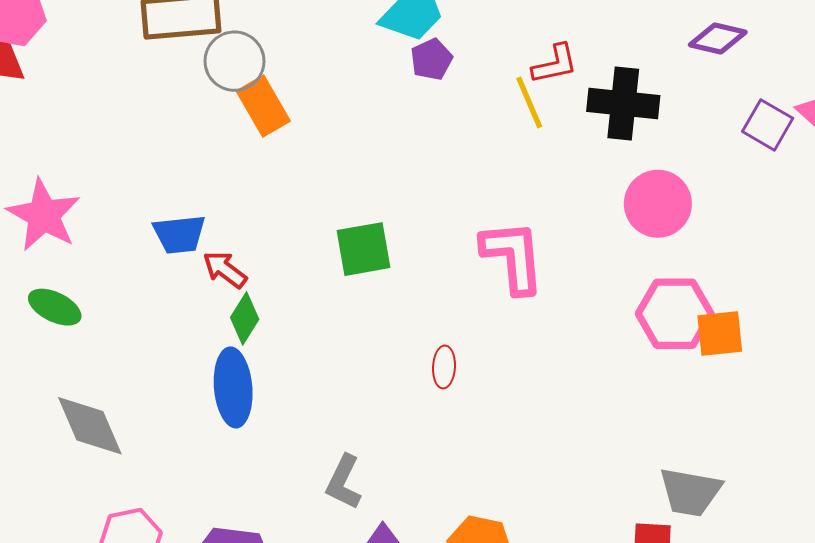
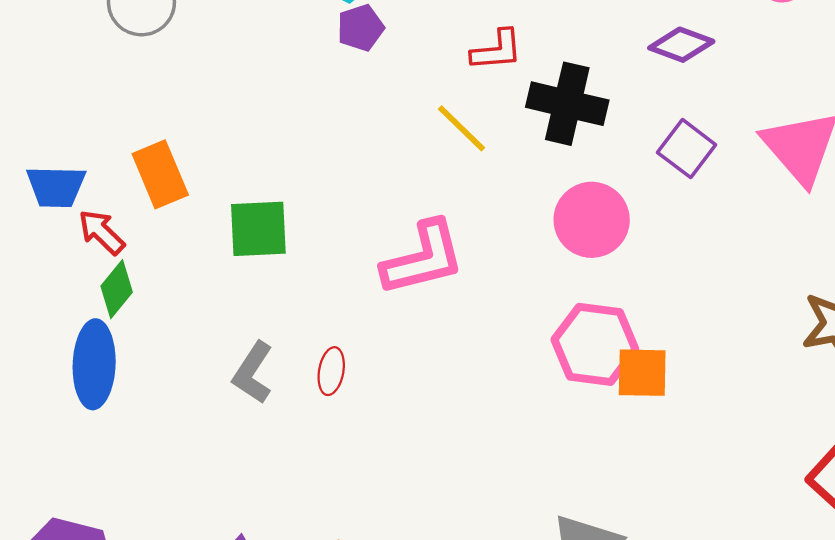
yellow line: (529, 102) -> (461, 128), moved, turned -30
orange rectangle: (263, 106) -> (160, 174), moved
purple square: (768, 125) -> (687, 149), moved
pink L-shape: (513, 257) -> (423, 258), turned 74
gray L-shape: (344, 482) -> (253, 373), moved

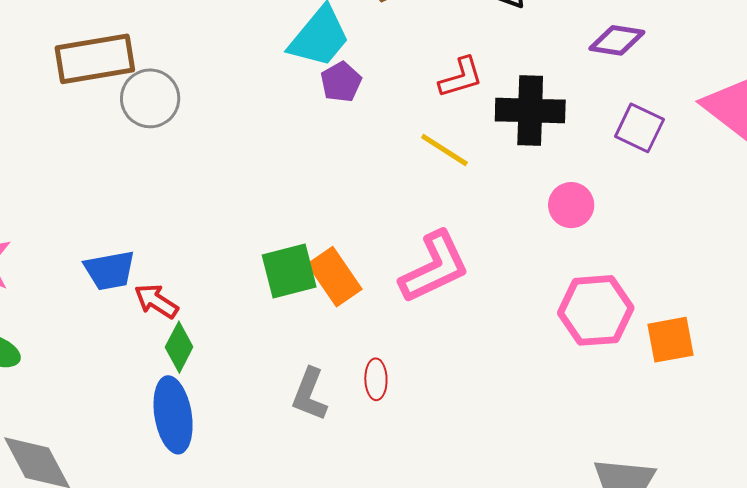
orange rectangle: (160, 174) -> (335, 277), moved
pink circle: (592, 220) -> (571, 205), size x0.7
orange square: (642, 373) -> (670, 340), moved

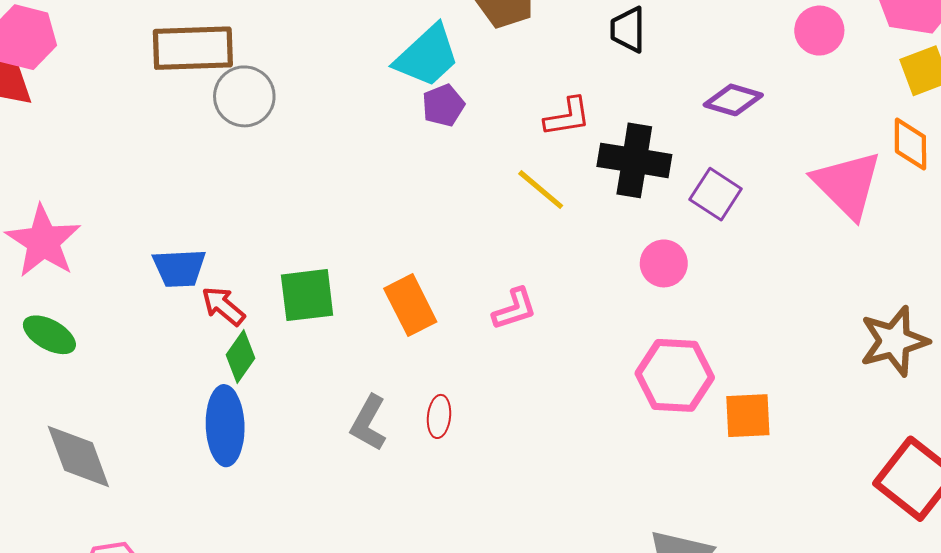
purple square: (639, 128) -> (716, 194), moved
pink L-shape: (434, 267) -> (514, 309), size x0.6
green square: (289, 271) -> (307, 295), moved

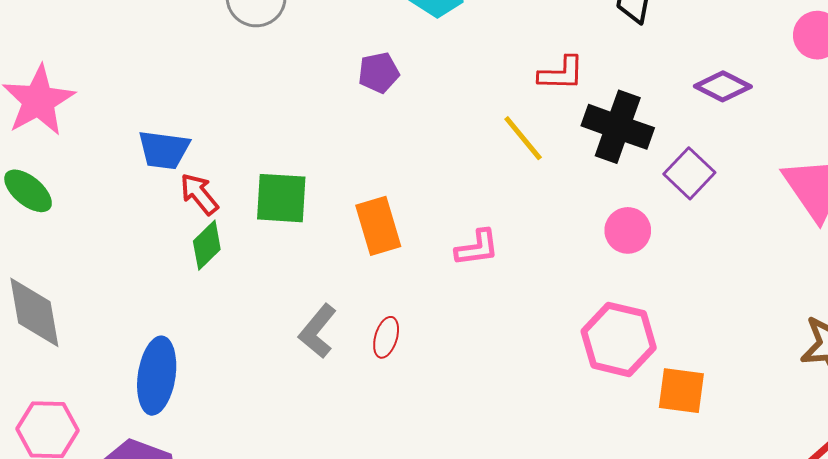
purple pentagon: (443, 105) -> (379, 73), moved
blue ellipse: (225, 426) -> (157, 376), moved

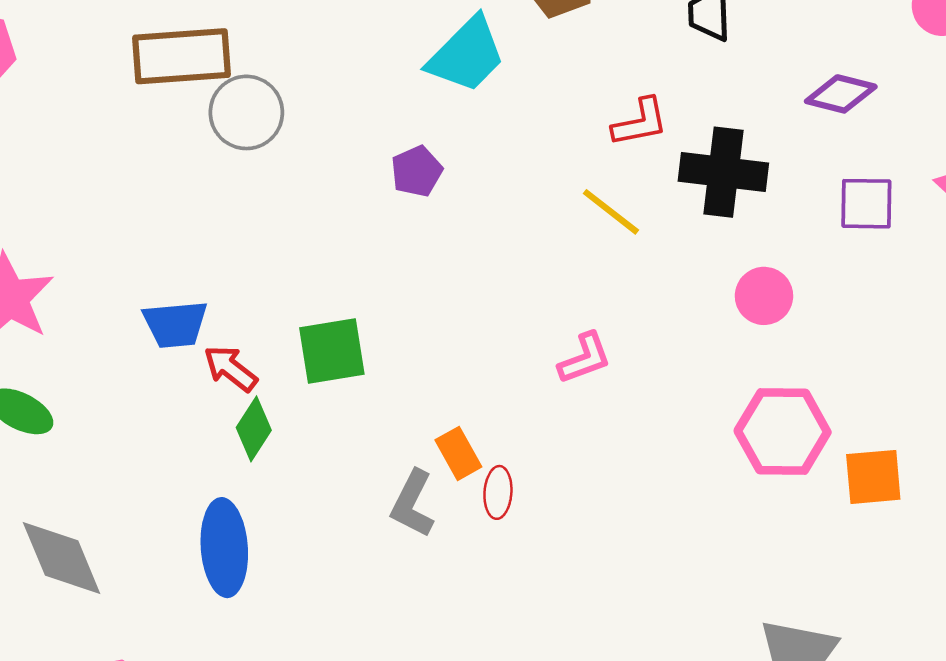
purple square: (689, 173) -> (866, 204), moved, turned -30
orange rectangle: (378, 226) -> (458, 453), moved, size x0.7
blue ellipse: (157, 376) -> (224, 548), moved

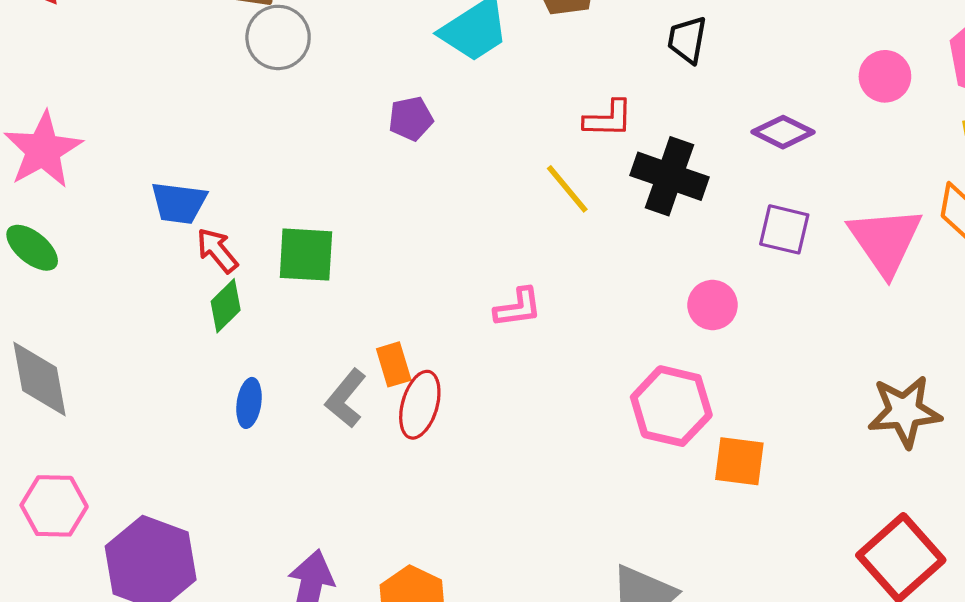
pink circle: (764, 296) -> (713, 305), moved
red ellipse: (498, 492) -> (420, 405), size x1.5
blue ellipse: (224, 548) -> (249, 403), moved, size x0.6

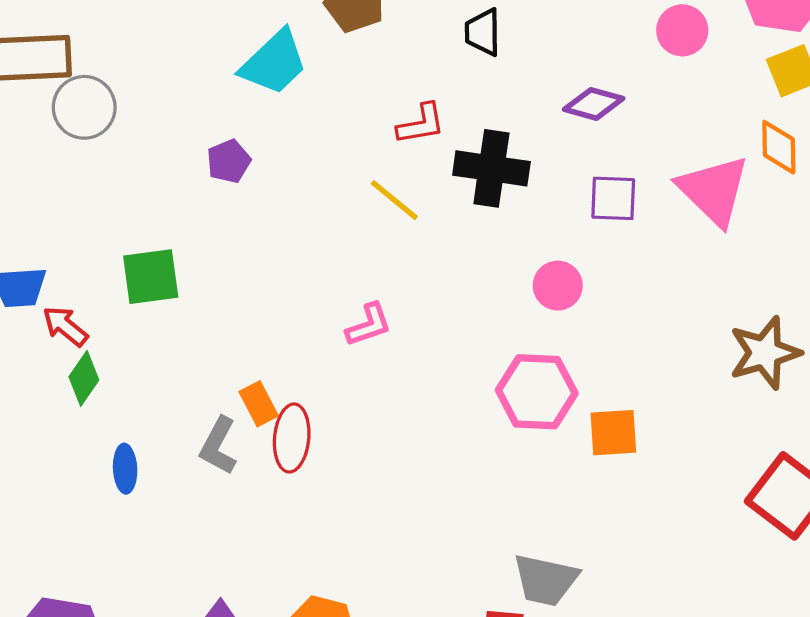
green square: (306, 255) -> (151, 277), moved

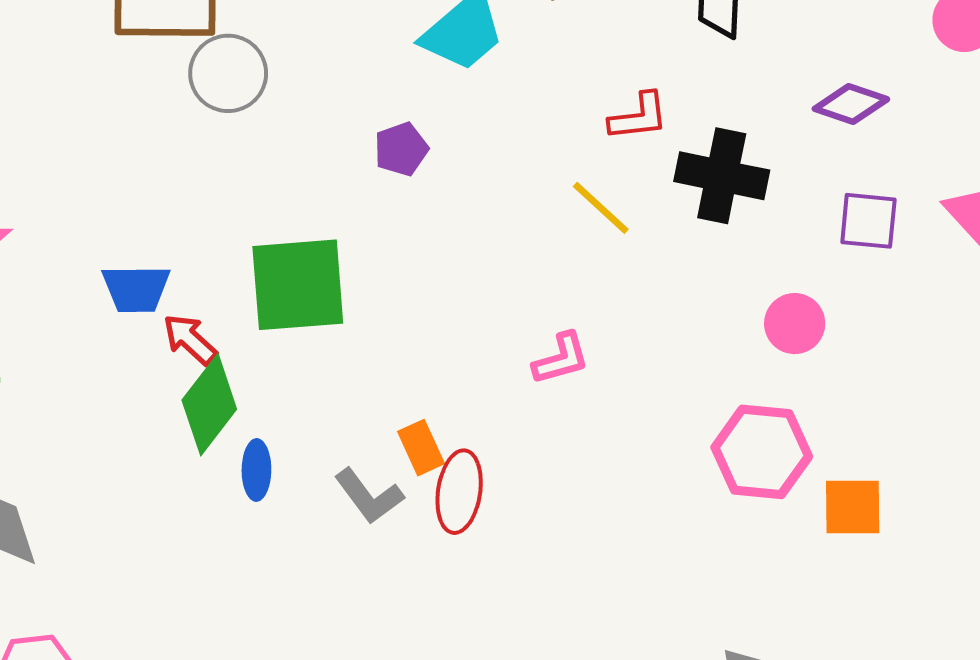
green square: (151, 277) -> (298, 285), size x1.4
green diamond: (84, 378) -> (209, 405), size x1.5
gray L-shape: (218, 446) -> (369, 496), turned -68
blue ellipse: (125, 469) -> (256, 470), moved

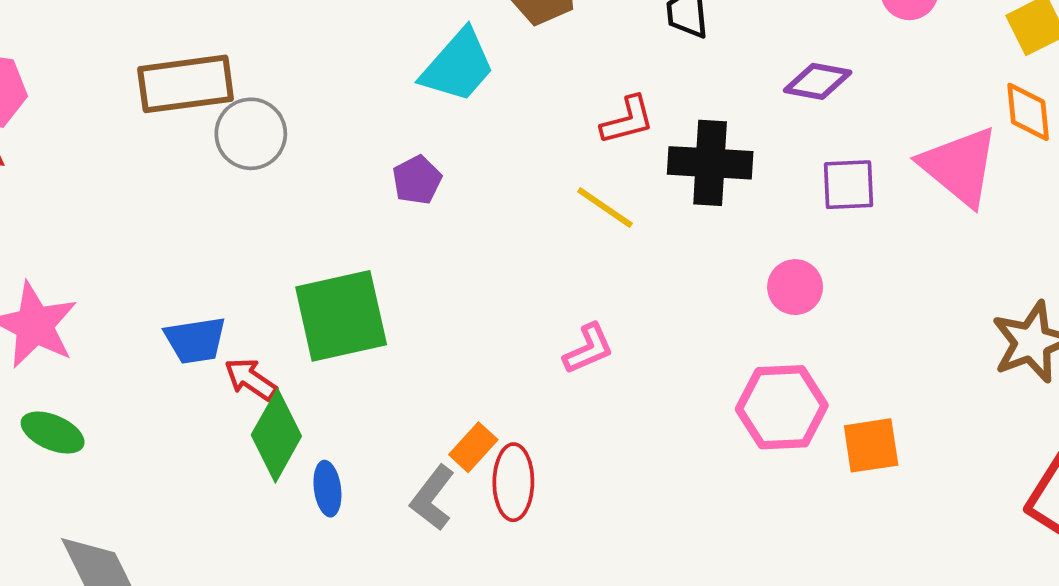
orange rectangle: (421, 448) -> (473, 447), turned 75
gray L-shape: (369, 496) -> (432, 498), turned 82

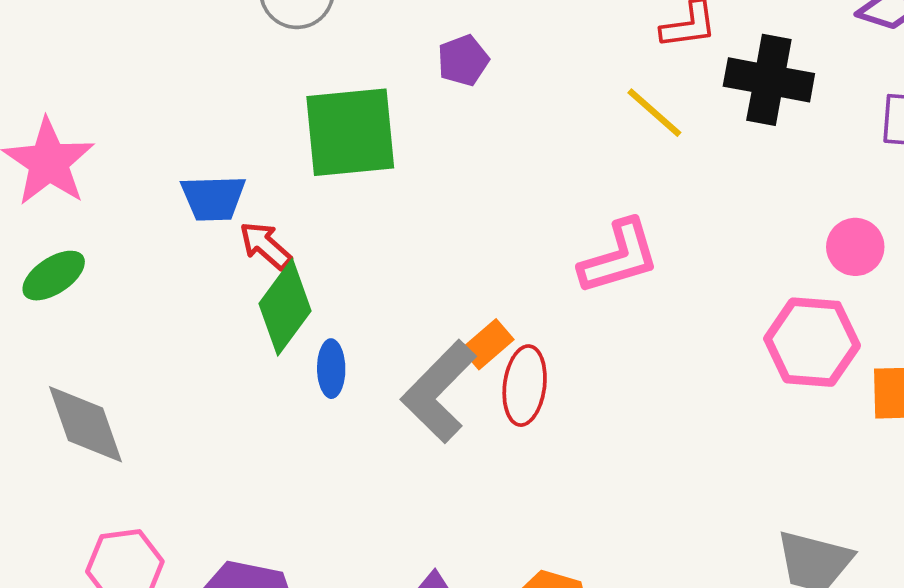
pink circle: (795, 287) -> (855, 247), moved
green square: (341, 316) -> (350, 132), moved
pink L-shape: (588, 349) -> (619, 257), size x1.5
green ellipse: (53, 433) -> (54, 276), turned -64
gray L-shape: (432, 498) -> (439, 391), size x1.5

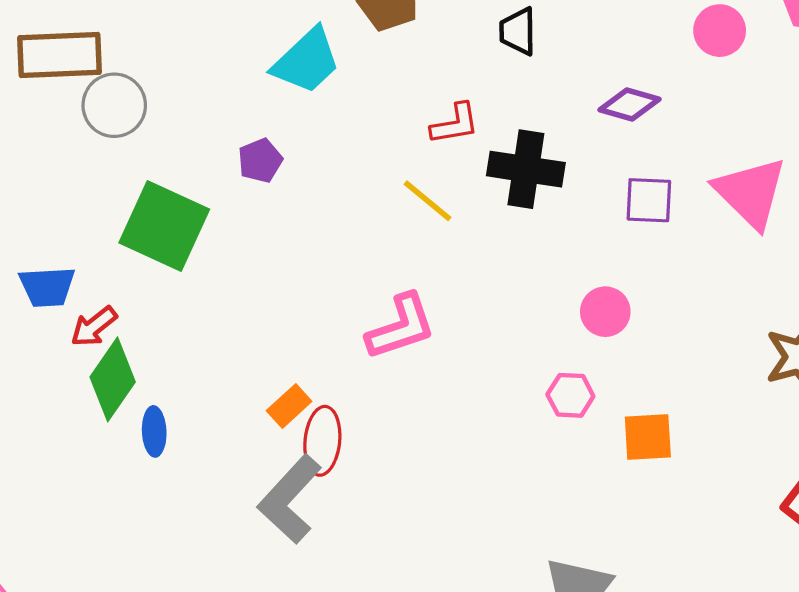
green square: (350, 132) -> (164, 226), turned 32
red arrow: (265, 246) -> (94, 327), turned -78
pink hexagon: (812, 342) -> (570, 395), size x0.6
gray L-shape: (439, 391) -> (290, 499), moved

